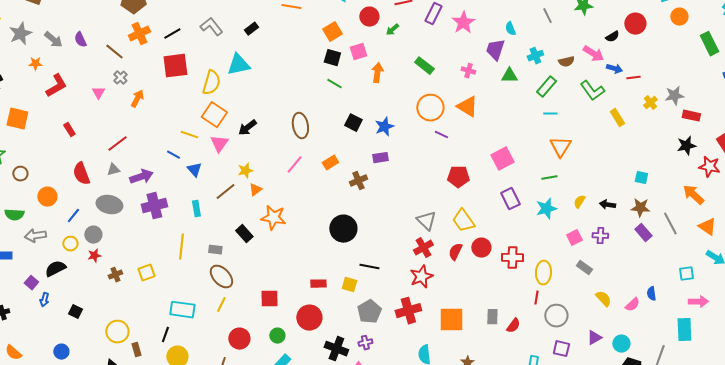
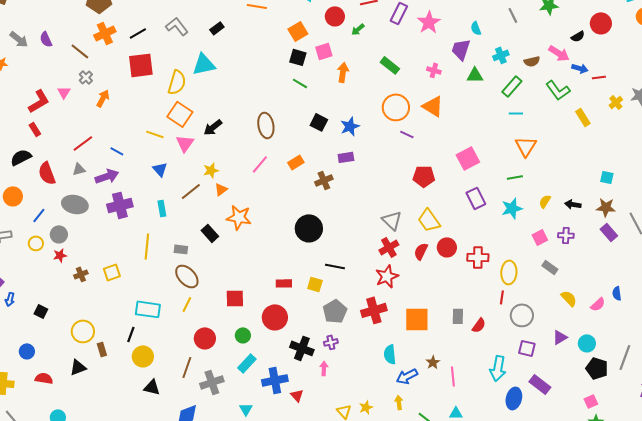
red L-shape: (56, 86) -> (39, 101), moved
blue line: (173, 155) -> (117, 151), moved
black semicircle: (55, 269) -> (21, 157), moved

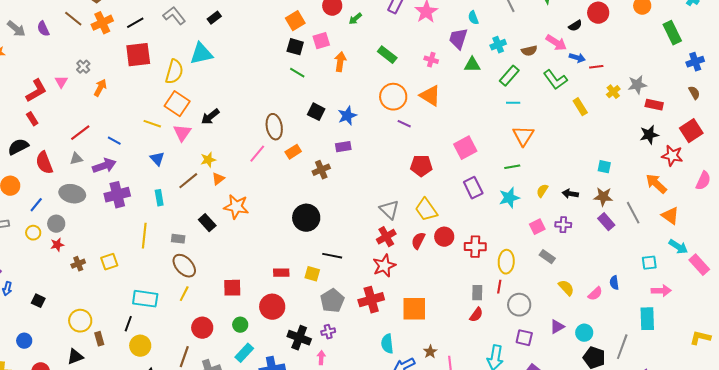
brown line: (80, 51) -> (73, 19), moved
brown ellipse: (266, 125) -> (274, 127), moved
gray rectangle: (458, 316) -> (477, 293), moved

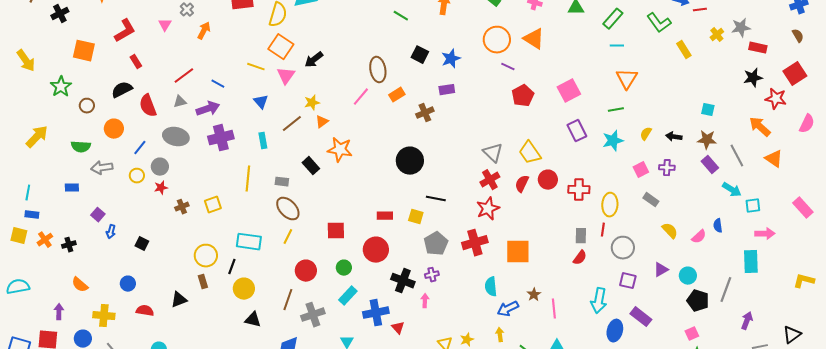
red L-shape: (36, 91) -> (125, 31), moved
red pentagon: (421, 166) -> (523, 96), moved, turned -30
cyan arrow: (678, 247) -> (732, 190), moved
yellow circle: (80, 321) -> (206, 256), moved

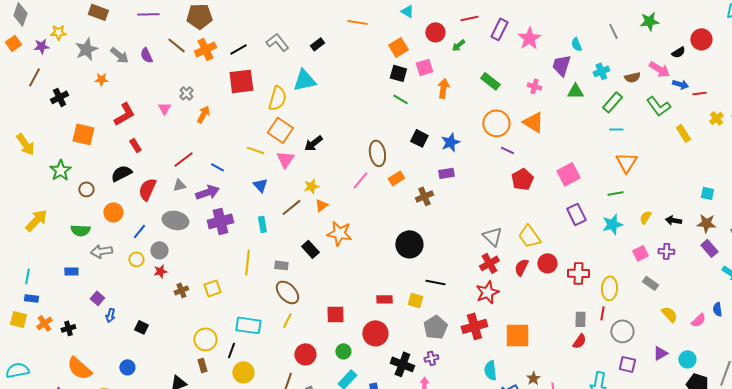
red semicircle: (148, 106) -> (147, 189), turned 45
orange semicircle: (80, 285) -> (79, 368), size x1.5

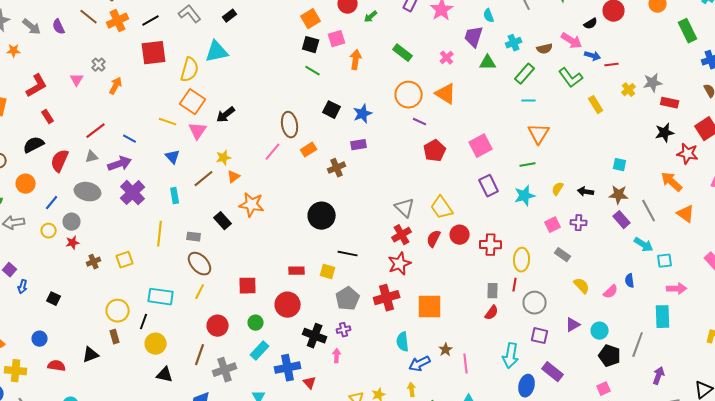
pink cross: (534, 86) -> (447, 58), turned 32
purple cross: (220, 221) -> (133, 193), turned -30

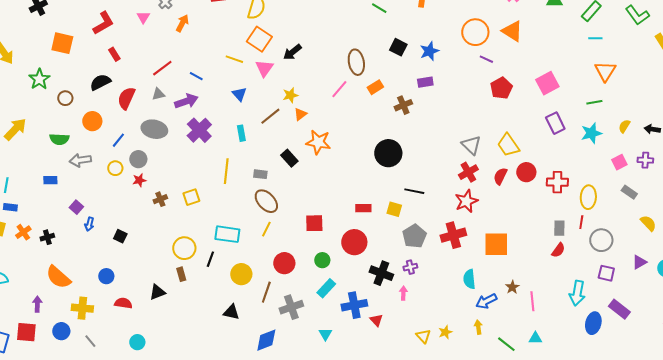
yellow circle: (156, 344) -> (241, 274), moved

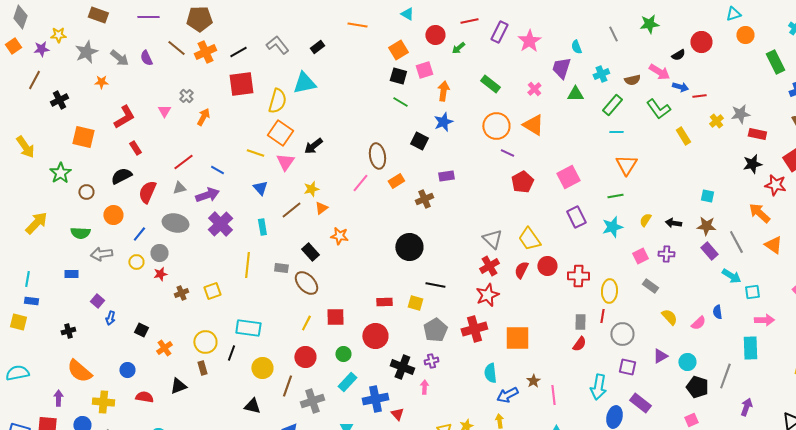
blue star: (429, 51) -> (443, 122), moved
orange star: (318, 142) -> (339, 236), size x0.7
brown ellipse: (266, 201) -> (306, 283), moved
yellow line: (266, 229) -> (306, 323), moved
orange cross: (23, 232) -> (164, 348), moved

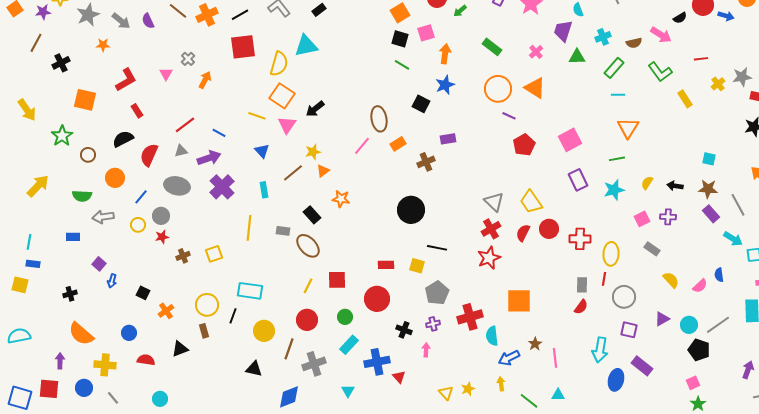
blue arrow: (680, 87) -> (726, 16), moved
red cross: (474, 329) -> (470, 317), moved
black cross: (402, 367) -> (404, 330), size x0.7
gray line: (725, 376) -> (718, 325), moved, turned 35

